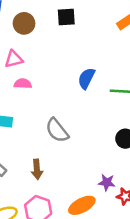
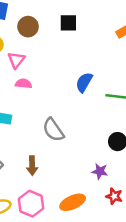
pink triangle: (14, 59) -> (16, 60), turned -42
purple star: (107, 182) -> (100, 171), moved

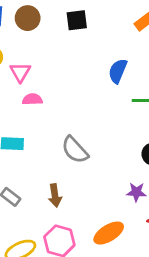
brown circle: (28, 27) -> (28, 18), moved
blue semicircle: (84, 82) -> (118, 71), moved

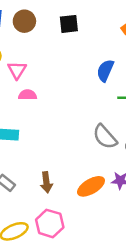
gray semicircle: (75, 150) -> (105, 137), moved
orange ellipse: (109, 233) -> (91, 186), moved

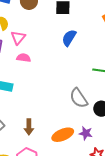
blue semicircle: (105, 71) -> (69, 38), moved

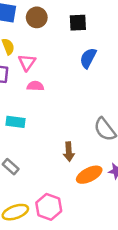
brown arrow: (29, 127) -> (69, 152), moved

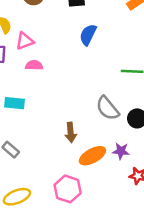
pink triangle: (27, 62) -> (25, 41), turned 36
pink hexagon: (49, 207) -> (68, 189), moved

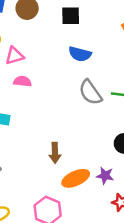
blue semicircle: (88, 35) -> (80, 54), turned -105
gray semicircle: (108, 108) -> (90, 92), moved

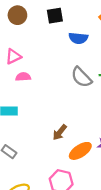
blue semicircle: (80, 54) -> (78, 38), moved
brown arrow: (55, 153) -> (60, 132), turned 49

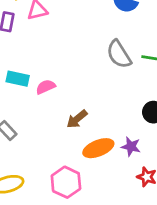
pink semicircle: (23, 77) -> (46, 87), moved, turned -32

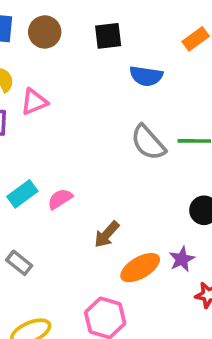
cyan rectangle: (18, 79) -> (22, 194), turned -40
purple star: (131, 147) -> (182, 259), turned -30

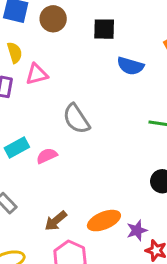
gray semicircle: (148, 143) -> (76, 119), moved
brown arrow: (107, 234) -> (56, 221), moved
purple star: (182, 259) -> (137, 230), moved

